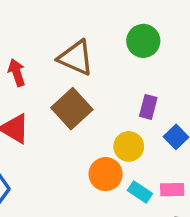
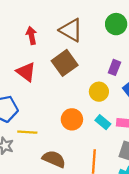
orange circle: (106, 174) -> (72, 119), moved

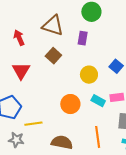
brown square: (65, 63) -> (53, 56), size x0.7
purple rectangle: (114, 67) -> (83, 38), moved
red triangle: (26, 72) -> (21, 71), turned 36

